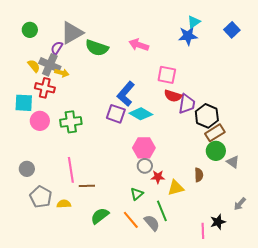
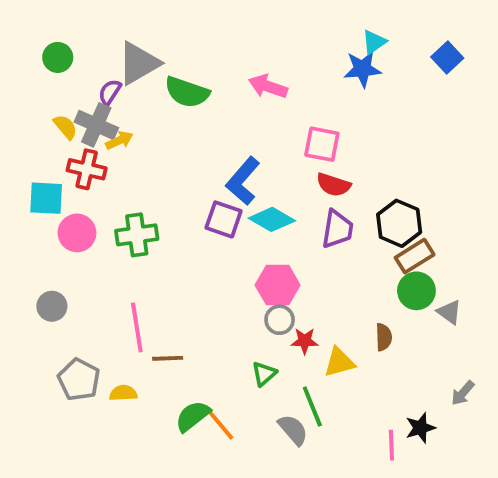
yellow arrow: (62, 73) -> (119, 140), turned -40
purple trapezoid: (187, 104) -> (337, 229), moved
gray circle: (27, 169) -> (52, 306), moved
orange line: (131, 220) -> (220, 424), moved

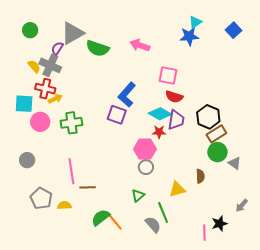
yellow arrow: (119, 140) -> (55, 99), moved
cyan diamond: (272, 219) -> (160, 114), moved
red star: (305, 341) -> (159, 132), moved

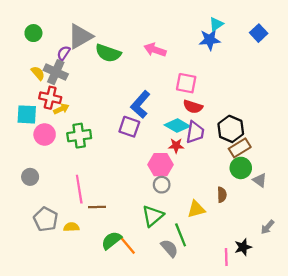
green triangle: (138, 195) -> (153, 216), size x1.5

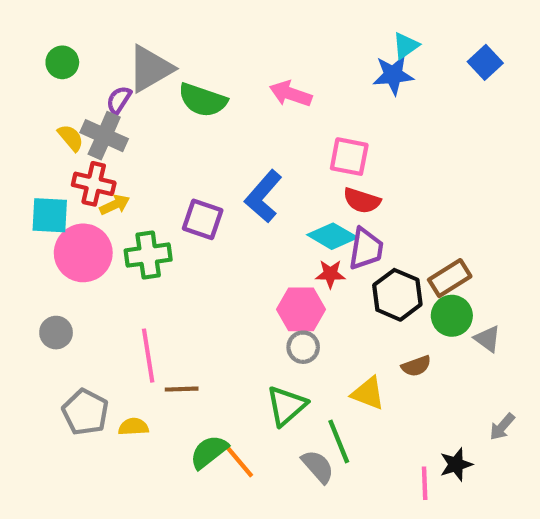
purple square: (129, 127) -> (203, 219), moved
black hexagon: (231, 129) -> (397, 295), moved
pink circle: (45, 134) -> (83, 253), size x1.4
brown semicircle: (222, 195) -> (416, 366), turned 72
yellow triangle: (196, 209) -> (368, 393), turned 36

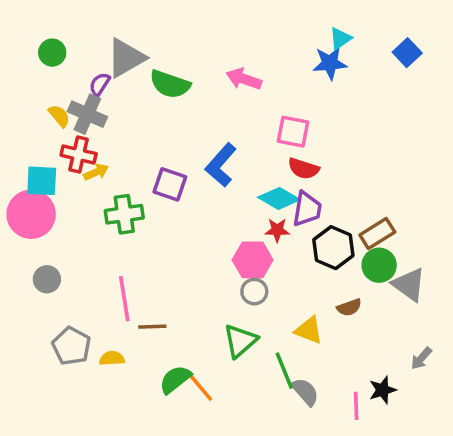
pink circle: (83, 253) -> (31, 214), moved
gray triangle: (487, 339) -> (409, 285), size x1.5
gray semicircle: (318, 467) -> (305, 392), moved

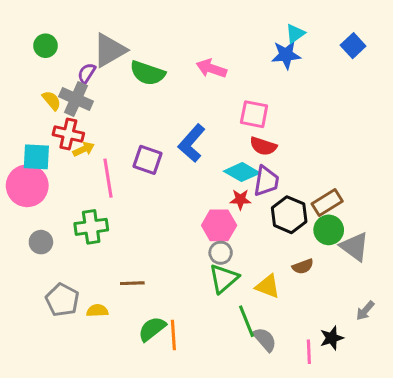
green cross: (124, 214) -> (91, 227), moved
pink line: (124, 299) -> (108, 178), moved
green triangle: (240, 341) -> (224, 279), moved
orange line: (200, 386) -> (173, 335), turned 36

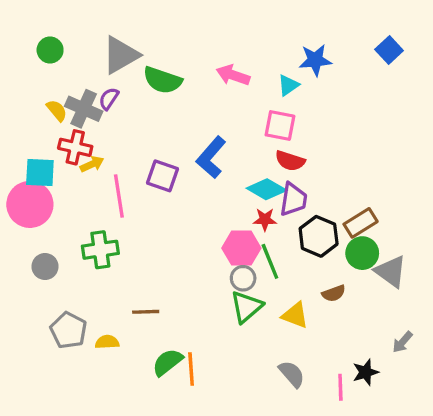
cyan triangle: (295, 33) -> (288, 85), moved
purple semicircle: (87, 73) -> (109, 99), moved
green line: (246, 321) -> (270, 261), moved

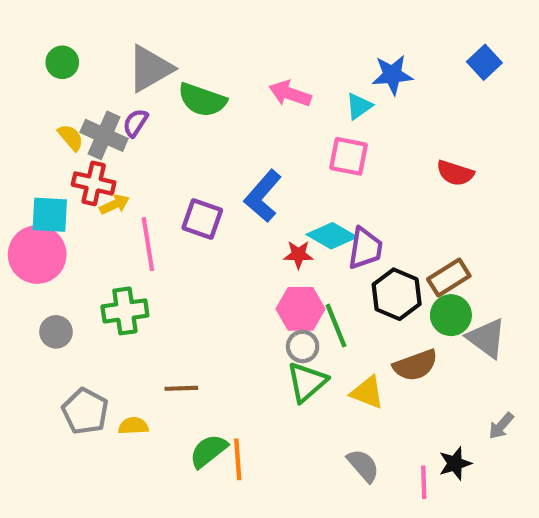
red semicircle: (290, 161) -> (455, 173), moved
red star: (265, 220) -> (298, 255), moved
brown semicircle: (334, 293) -> (415, 365), size x1.5

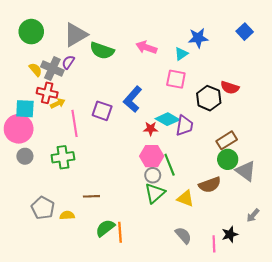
green circle: (62, 62) -> (31, 32), size x1.5
black hexagon: (397, 294) -> (209, 98), moved
gray circle: (56, 332) -> (25, 156), moved

